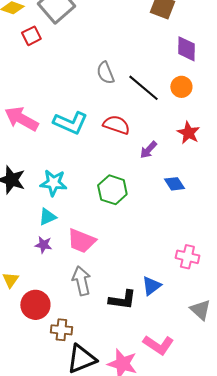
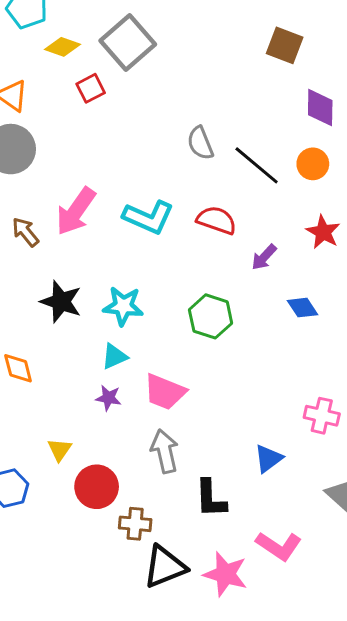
pink arrow: (21, 119) -> (76, 211), turned -84
black L-shape: (122, 300) -> (211, 499), moved, turned 80

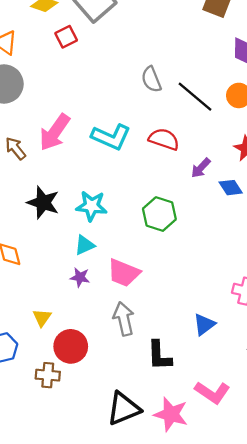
blue diamond: (302, 308) -> (231, 188), moved
brown cross: (135, 524) -> (48, 375), moved

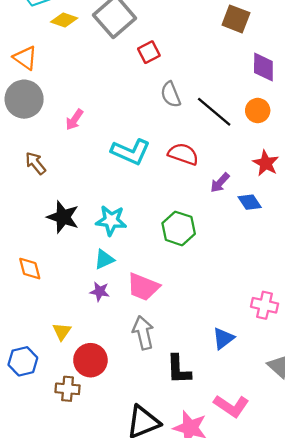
red square: (66, 37) -> (149, 52), moved
pink arrow: (55, 132) -> (74, 120), moved, size x0.6

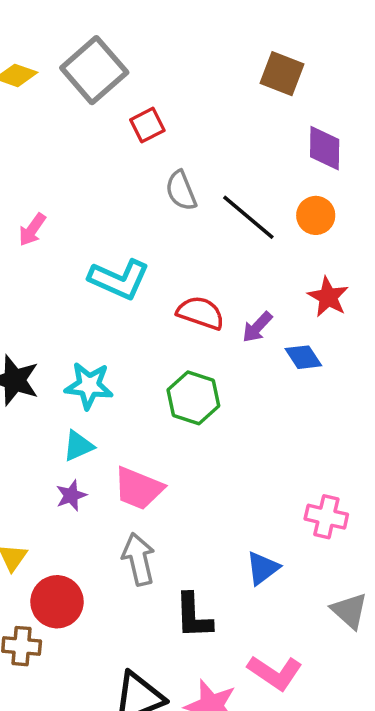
red semicircle: (183, 154) -> (201, 313), moved
purple star: (100, 291) -> (71, 495), turned -30

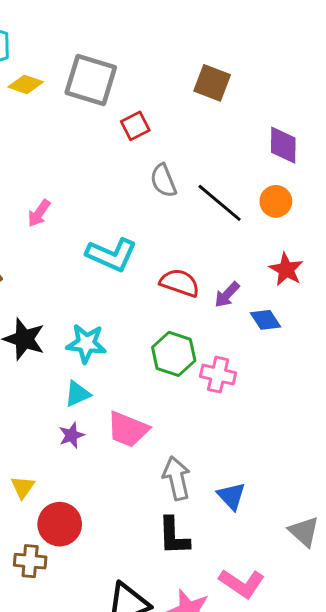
gray square: (94, 70) -> (91, 80), turned -32
brown square: (282, 74) -> (212, 83), moved
pink cross: (326, 517) -> (218, 375), moved
gray arrow: (139, 559) -> (177, 478), moved
blue triangle: (263, 568) -> (231, 496), turned -36

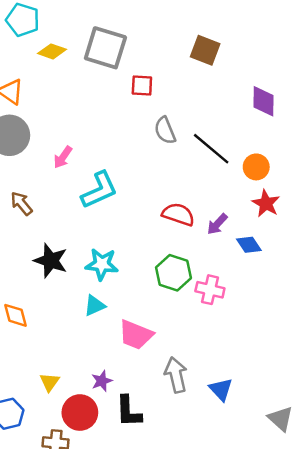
red square: (135, 126) -> (142, 85), turned 30
orange circle: (276, 201) -> (256, 167), moved
cyan L-shape: (111, 255) -> (99, 190), moved, turned -48
purple star: (72, 435) -> (102, 381), moved
black L-shape: (174, 536) -> (129, 411), moved

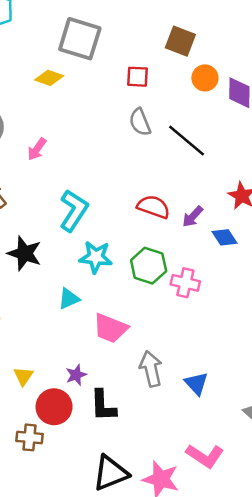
yellow diamond: (52, 51) -> (49, 78), moved
red square: (142, 85) -> (137, 77), moved
orange circle: (256, 167) -> (205, 78), moved
cyan L-shape: (99, 190) -> (74, 210), moved, turned -33
cyan star: (102, 264) -> (96, 257), moved

